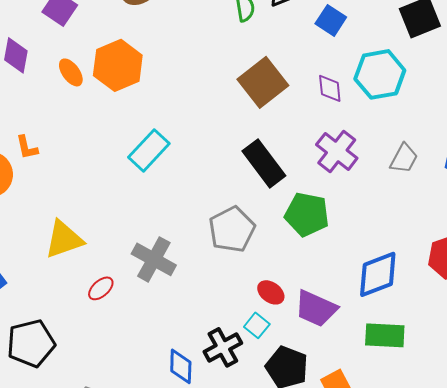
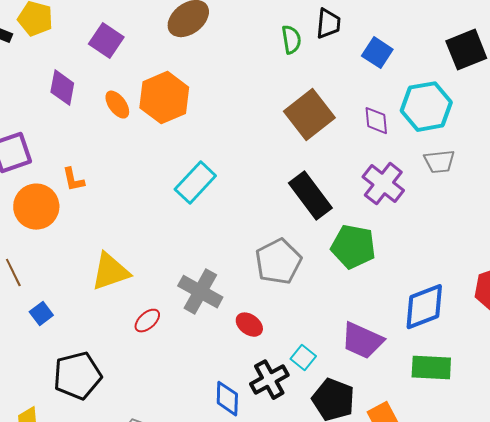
gray trapezoid: (404, 158) -> (439, 162), moved, turned 56
red ellipse: (271, 292) -> (249, 325), moved

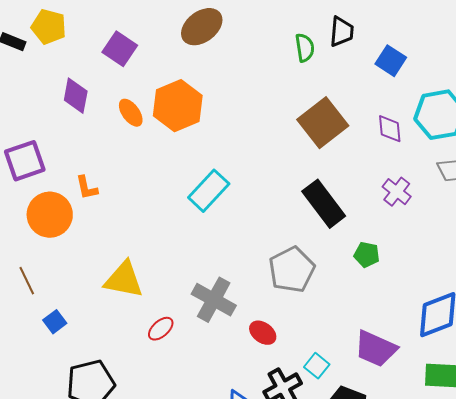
purple cross: (383, 184) -> (397, 192), size x0.7
green pentagon: (353, 247) -> (367, 255), size x0.6
yellow triangle: (110, 272) -> (124, 280), turned 30

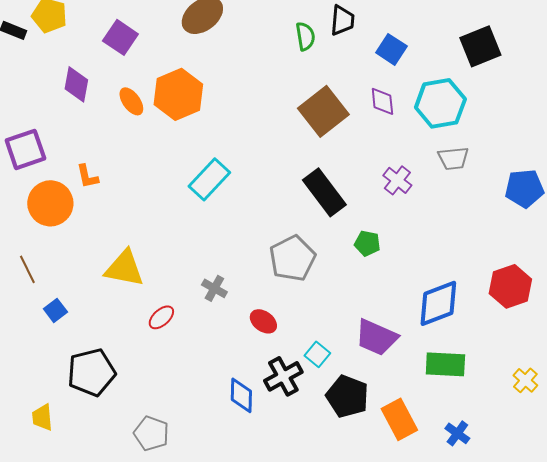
purple diamond: (390, 129) -> (382, 101), moved
gray cross: (214, 300) -> (214, 288), size x0.6

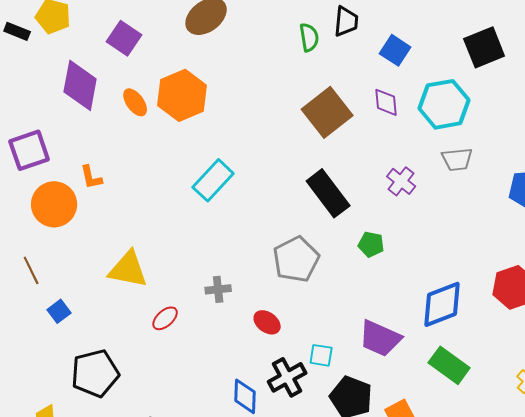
purple diamond: (76, 84) -> (80, 85), size x1.4
gray cross: (214, 288) -> (218, 289), turned -35
cyan square: (317, 354) -> (321, 355), turned -30
green rectangle: (445, 364) -> (449, 365), turned 33

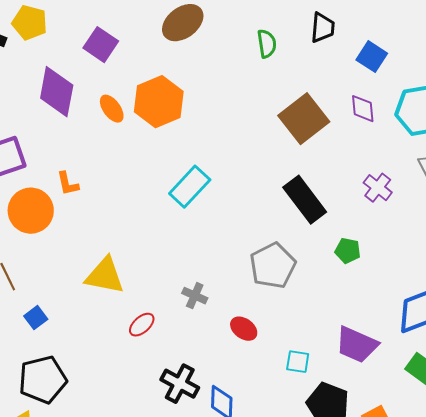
green semicircle: (309, 37) -> (267, 44), moved
gray cross: (218, 289) -> (195, 296), turned 30
black pentagon: (95, 373) -> (43, 380), moved
black cross: (287, 377) -> (180, 384), moved, turned -33

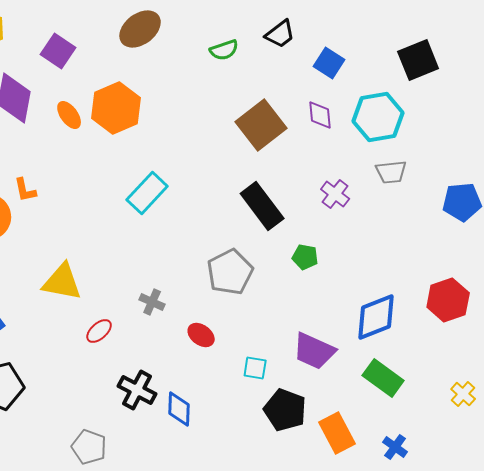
black trapezoid: (323, 28) -> (280, 34), turned 48
green semicircle: (267, 44) -> (224, 50), turned 80

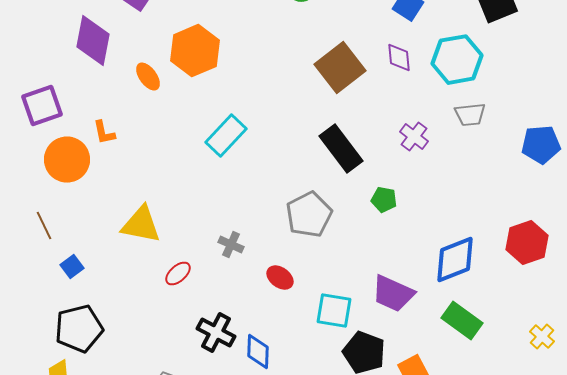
orange ellipse: (69, 115) -> (148, 77), moved
cyan square: (255, 368) -> (334, 311), size x1.5

